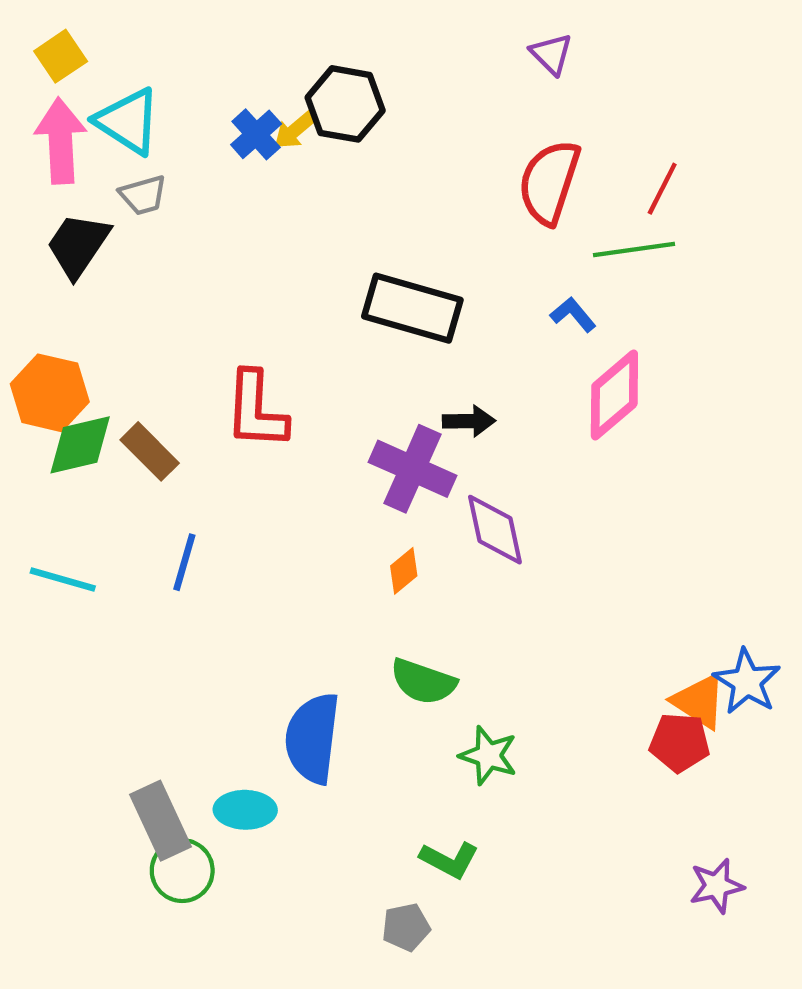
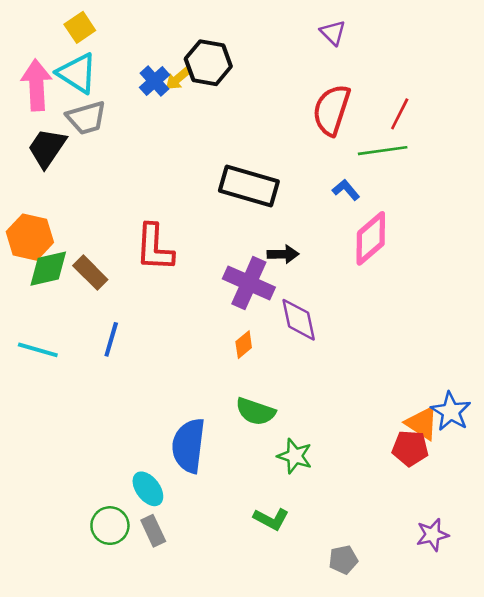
yellow square: (61, 56) -> (80, 27), moved
gray trapezoid: (143, 195) -> (86, 118), size x1.4
cyan ellipse: (245, 810) -> (148, 489), turned 52
gray rectangle: (160, 821) -> (153, 531), moved, size x0.7
gray pentagon: (406, 927) -> (343, 560), moved

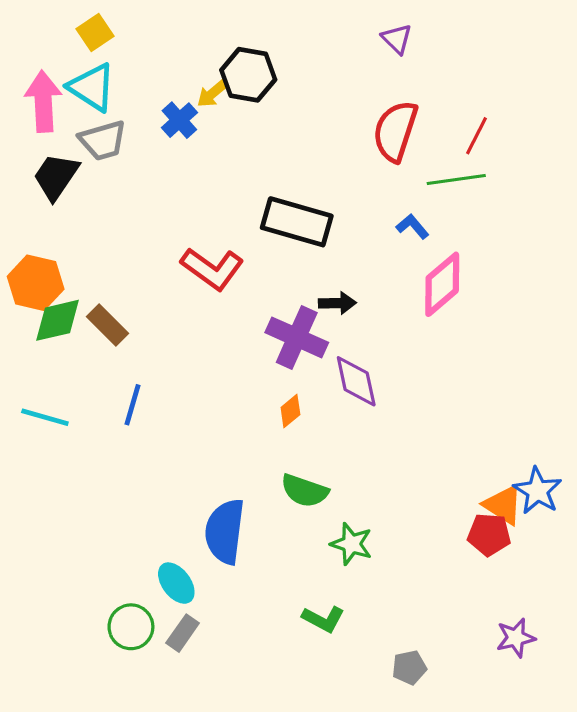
blue cross: (154, 81) -> (179, 120), moved
red L-shape: (154, 248) -> (212, 269), moved, turned -57
gray rectangle: (153, 531) -> (183, 633), turned 60

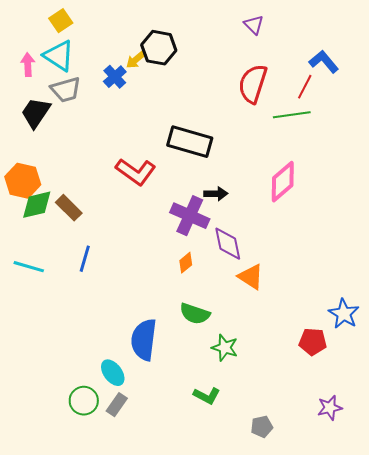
pink arrow: (43, 101) -> (28, 65), size x0.6
blue L-shape: (412, 226) -> (324, 62), moved, size x1.4
orange triangle: (503, 505) -> (251, 277), moved

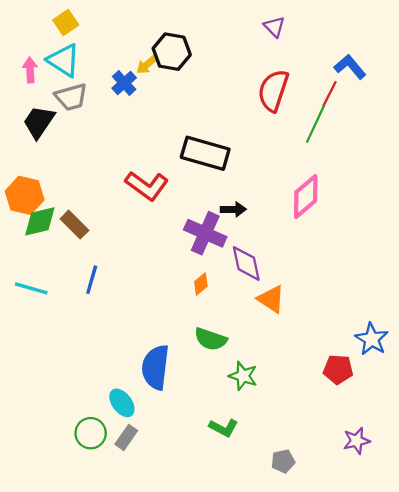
green line: (292, 115) -> (315, 124), turned -57

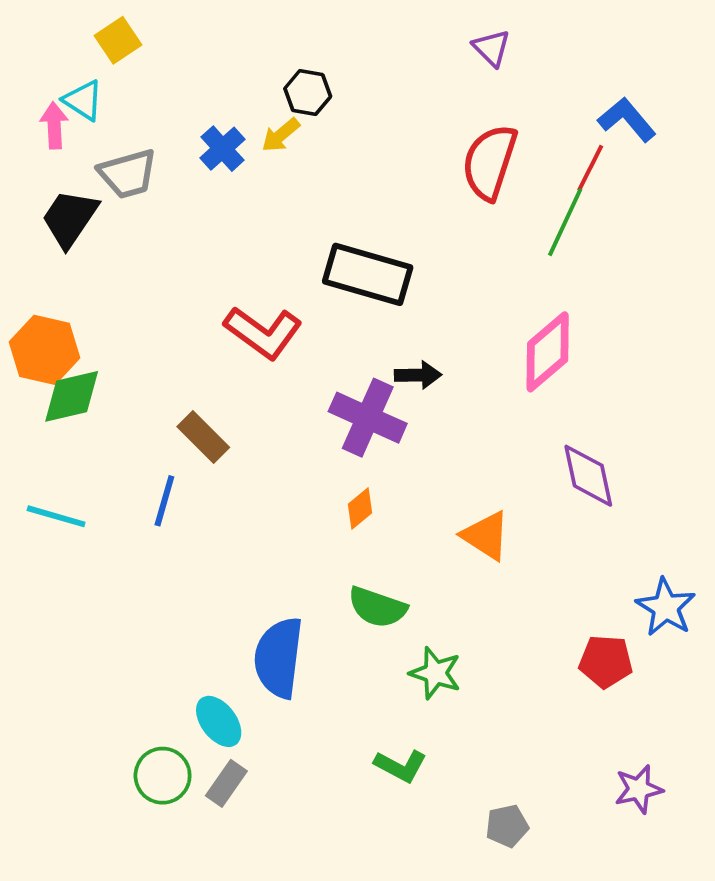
black hexagon: (172, 52) -> (308, 92), size x0.7
cyan triangle: (64, 60) -> (83, 100), moved, size x0.7
yellow arrow: (147, 65) -> (281, 135), moved
brown rectangle: (74, 225) -> (203, 437), moved
purple diamond: (246, 263) -> (588, 476), moved

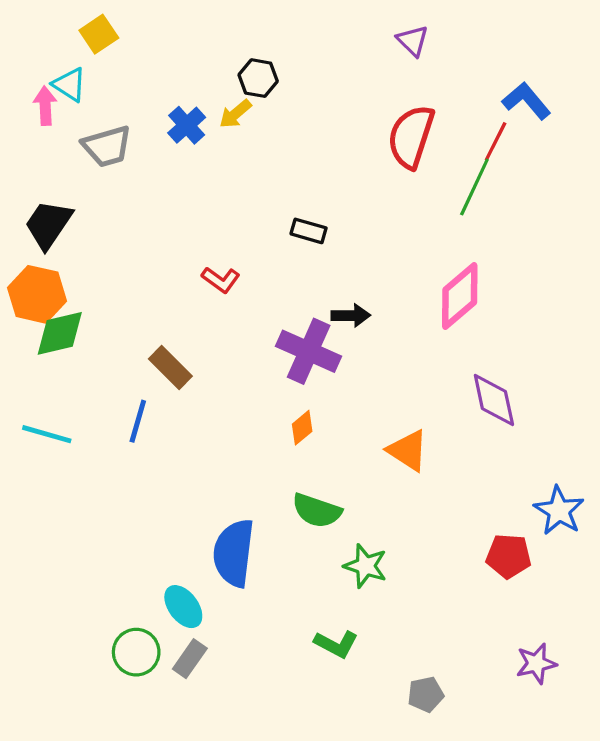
black trapezoid: (70, 218) -> (48, 224), moved
black rectangle: (368, 274) -> (309, 231), size x0.5
red L-shape: (263, 332) -> (221, 280), size x0.6

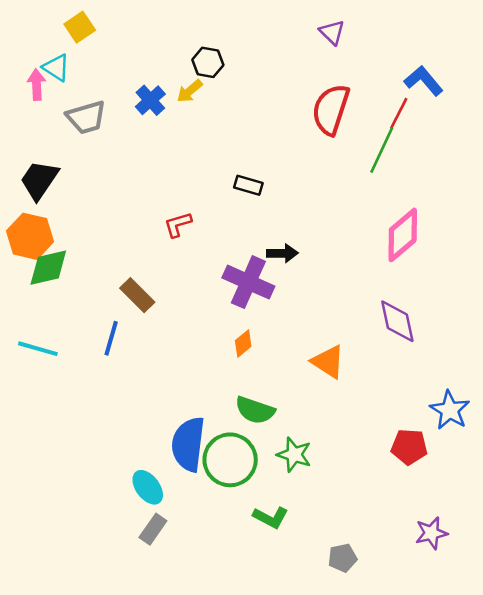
red L-shape: (221, 280) -> (178, 225), turned 128
pink diamond: (460, 296) -> (403, 235), moved
green circle: (136, 652) -> (230, 460), moved, size x1.4

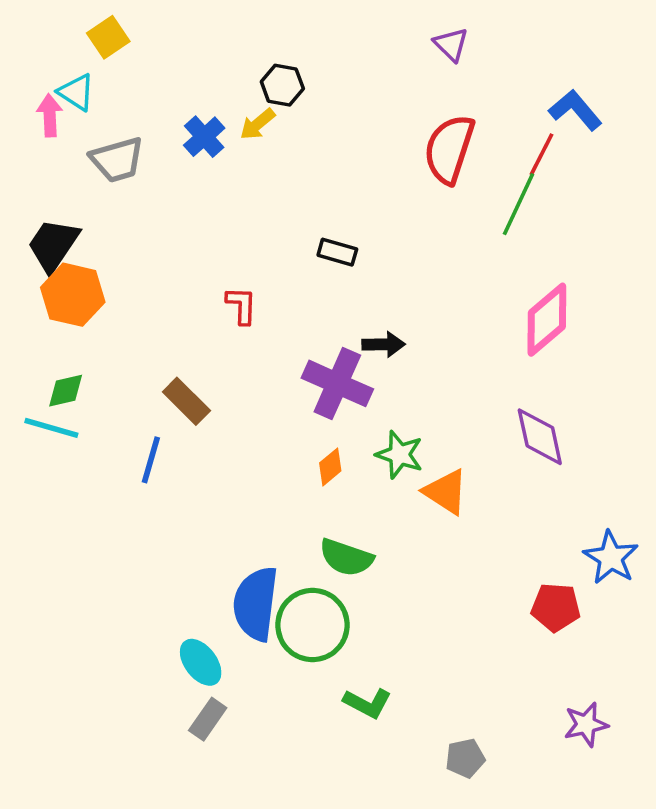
red L-shape: (178, 225) -> (241, 305), turned 108
orange hexagon: (30, 236) -> (73, 295), moved
green diamond: (48, 268) -> (66, 391), moved, size x0.7
cyan line: (38, 349) -> (51, 428), moved
green star: (294, 455) -> (399, 455), moved

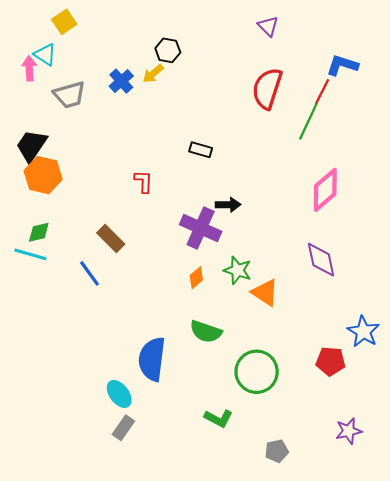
blue L-shape: (575, 110) -> (342, 65), turned -32
blue line: (151, 460) -> (90, 273), turned -52
green circle: (312, 625) -> (257, 372), moved

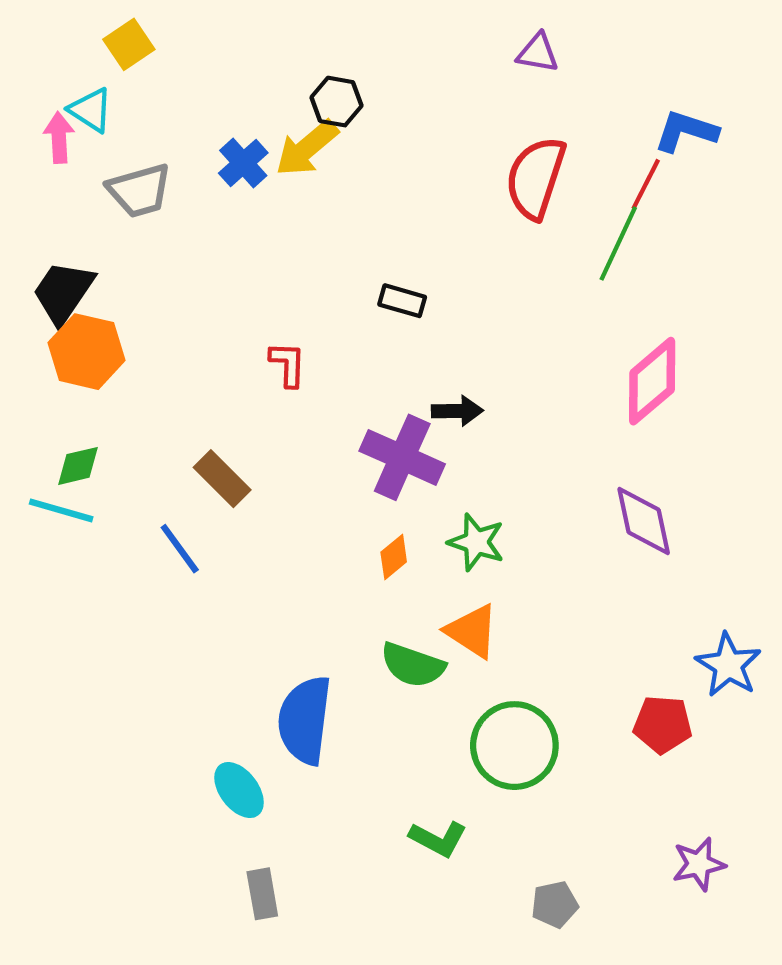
purple triangle: (268, 26) -> (538, 53), turned -35
yellow arrow: (153, 74) -> (307, 148), size x1.5
orange triangle: (265, 292) -> (472, 631), moved
gray rectangle: (123, 428) -> (262, 894), moved, turned -45

